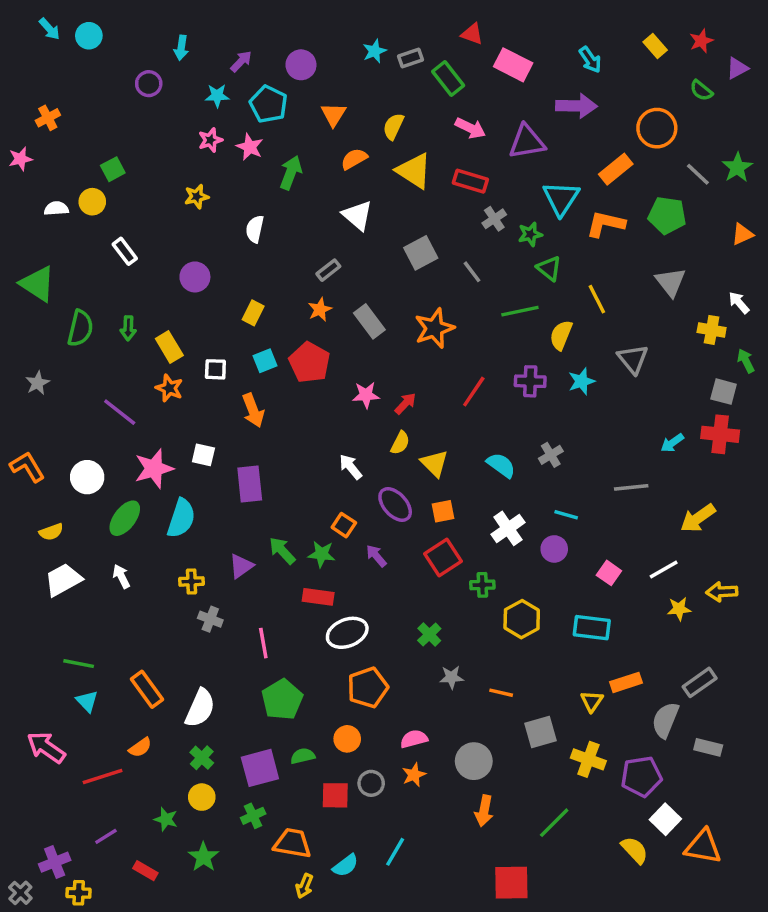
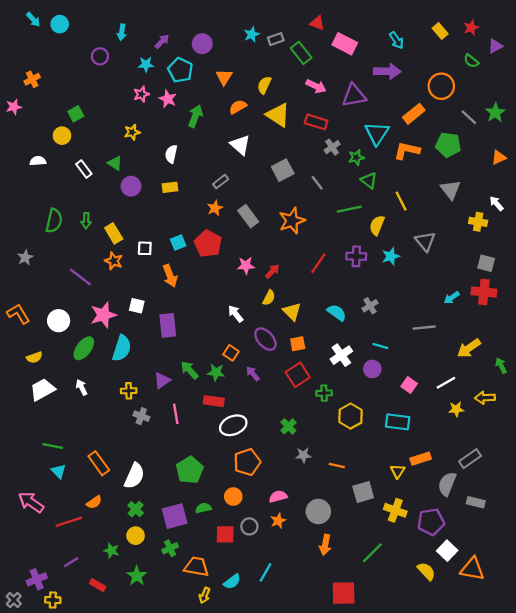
white semicircle: (56, 209) -> (38, 161), moved
green triangle: (38, 284) -> (115, 163), moved, size x0.6
yellow rectangle: (253, 313) -> (170, 187), moved, turned 56
green arrow: (746, 361) -> (501, 366), moved
pink line: (263, 643) -> (176, 414), moved

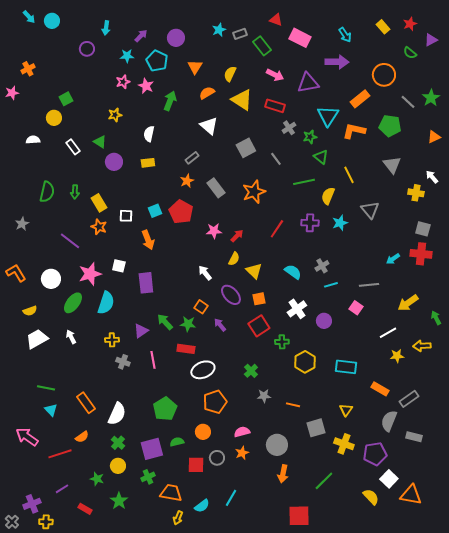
cyan line: (380, 346) -> (331, 285), moved, turned -32
pink square: (409, 385) -> (356, 308), moved
orange rectangle: (421, 459) -> (380, 389), moved, turned 48

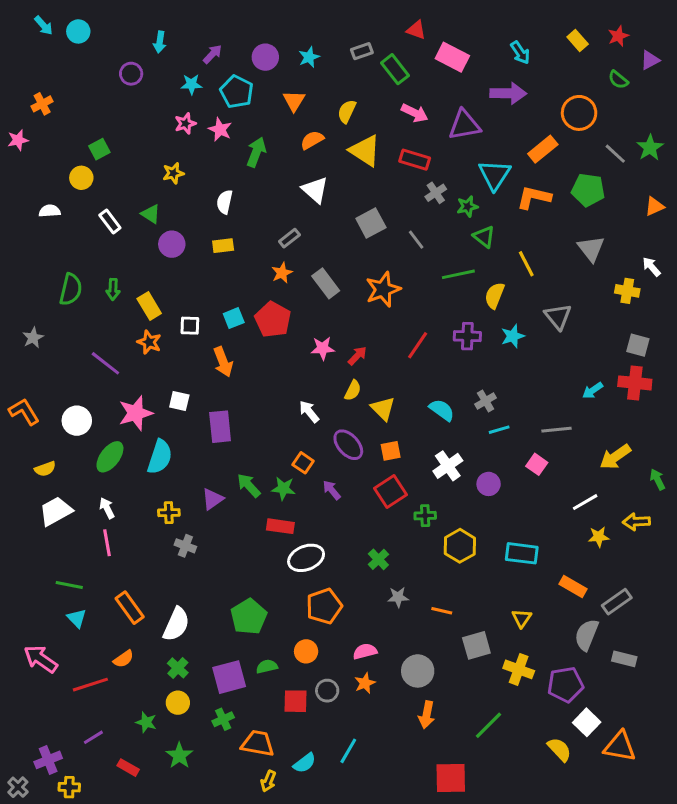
cyan star: (219, 30) -> (309, 57), moved
pink line: (153, 360) -> (107, 543), moved

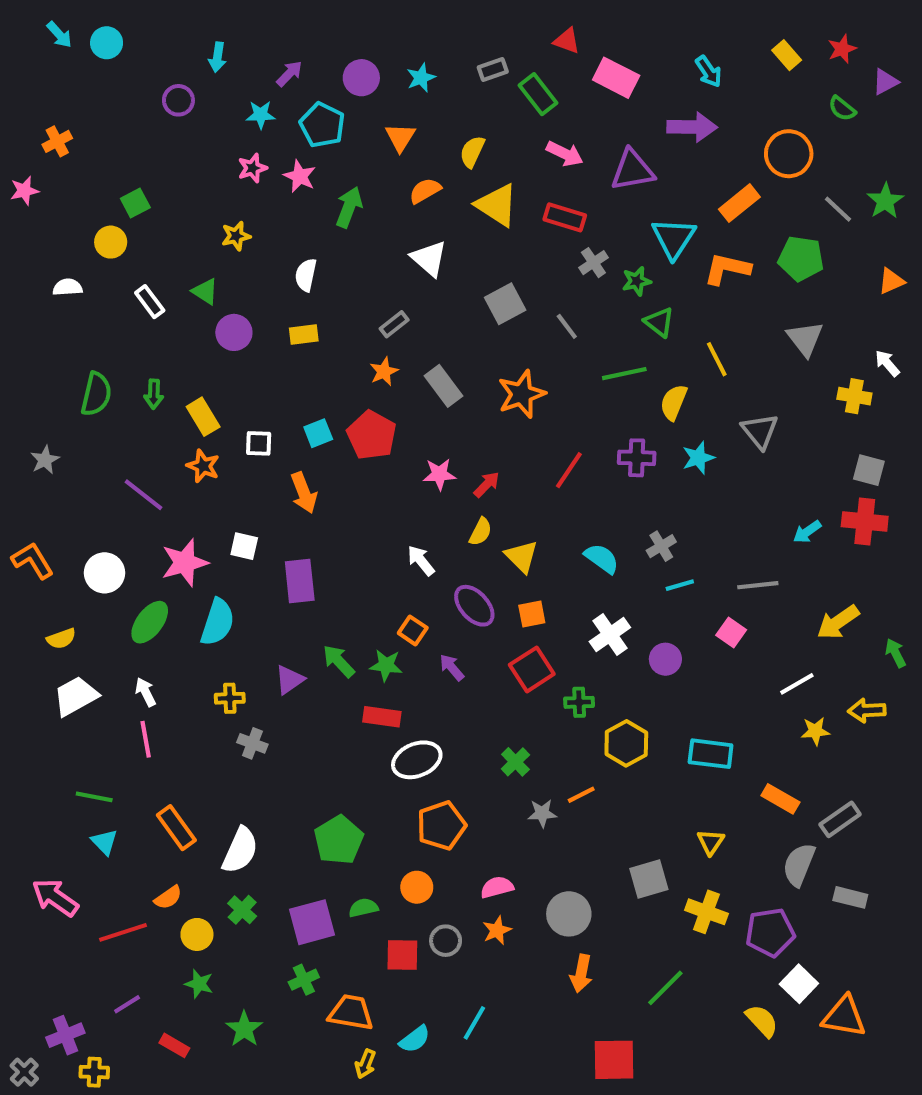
orange line: (442, 611) -> (581, 795), moved, turned -40
yellow circle: (178, 703) -> (197, 934), moved

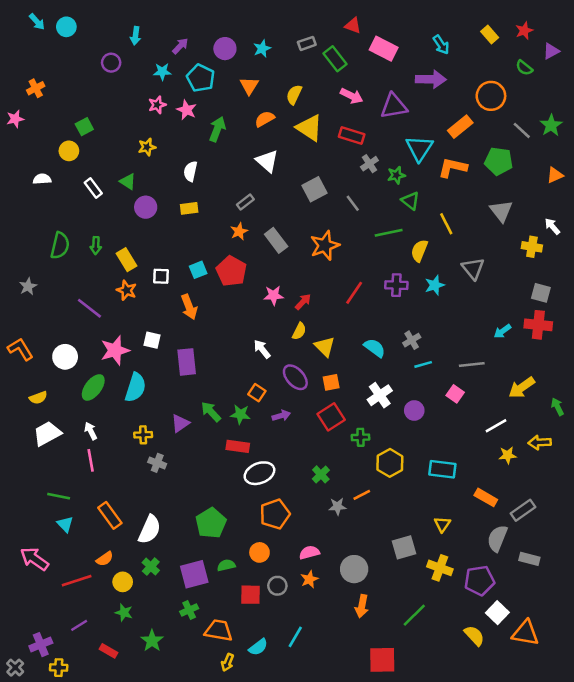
purple arrow: (452, 667) -> (281, 416), turned 114

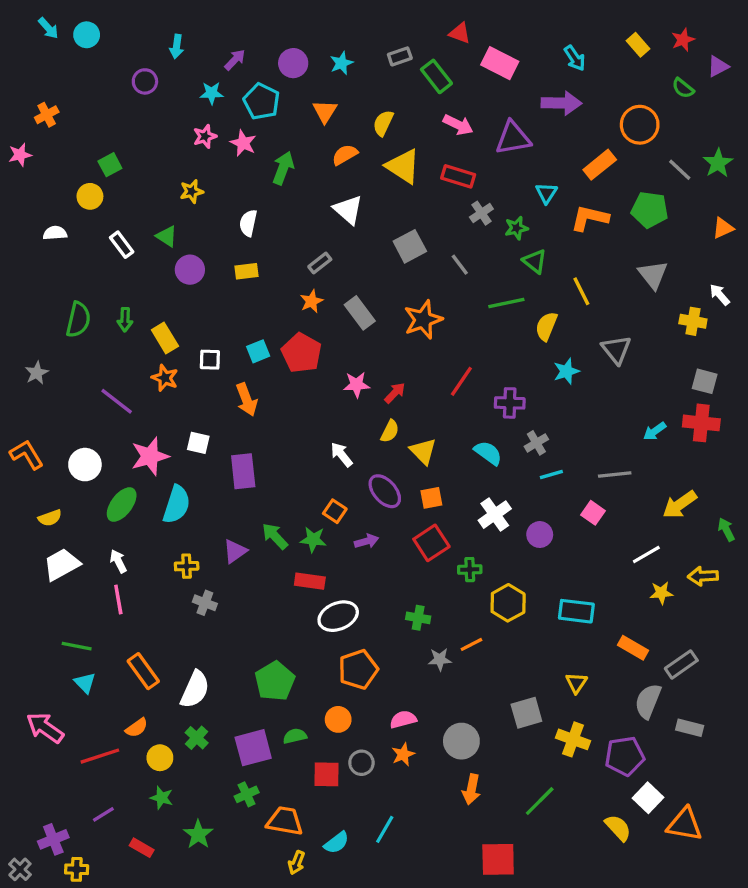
cyan triangle: (419, 148) -> (546, 193), size x0.6
purple cross: (396, 285) -> (510, 403), moved
green cross: (321, 474) -> (418, 618), turned -36

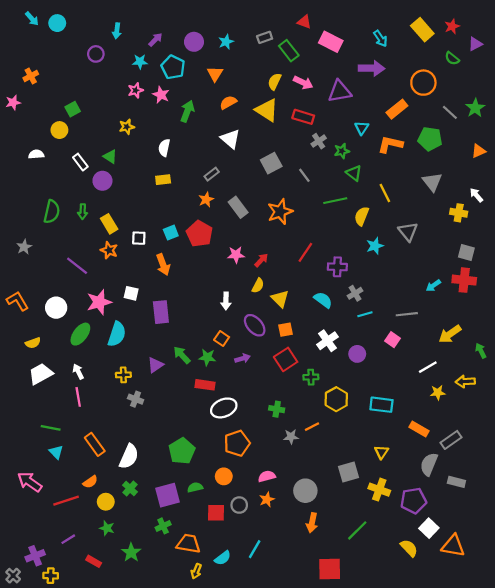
yellow rectangle: (638, 45) -> (422, 30), size x1.5
yellow semicircle: (383, 123) -> (274, 82), moved
purple circle: (190, 270) -> (102, 181), moved
white arrow: (341, 455) -> (226, 301), turned -140

